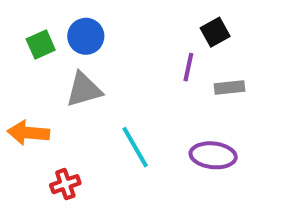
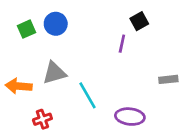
gray rectangle: (229, 88) -> (168, 79), moved
gray triangle: (84, 90) -> (54, 73), moved
purple ellipse: (213, 155) -> (130, 117), moved

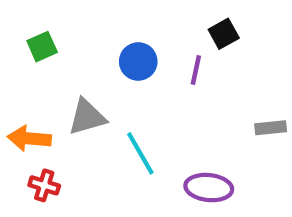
blue circle: (56, 24) -> (138, 61), moved
red cross: (42, 119) -> (44, 185), moved, turned 36

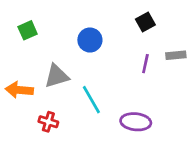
purple line: (196, 70) -> (145, 64), moved
gray rectangle: (271, 128) -> (176, 55), moved
red cross: (44, 185) -> (48, 122), moved

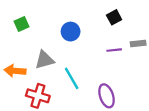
purple line: (145, 64) -> (114, 50), turned 72
red cross: (48, 122) -> (38, 96), size x1.5
purple ellipse: (136, 122) -> (106, 96), turned 65

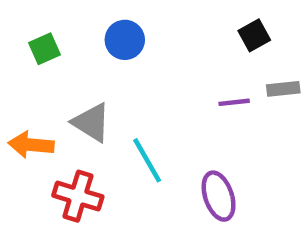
black square: (114, 17) -> (254, 35), moved
blue circle: (71, 32) -> (125, 40), moved
gray triangle: (44, 60) -> (91, 122), turned 48

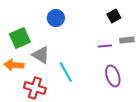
green square: (44, 49) -> (20, 38), moved, size x1.5
purple ellipse: (219, 196) -> (113, 76), moved

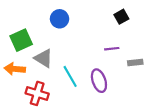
gray rectangle: (127, 40) -> (135, 63), moved
purple ellipse: (113, 76) -> (99, 81), moved

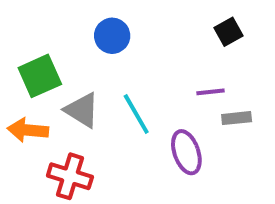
gray rectangle: (135, 63) -> (237, 118), moved
cyan line: (70, 76) -> (136, 114), moved

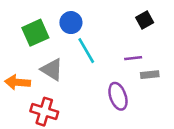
green square: (40, 76) -> (35, 33), moved
cyan line: (136, 114) -> (86, 51), moved

